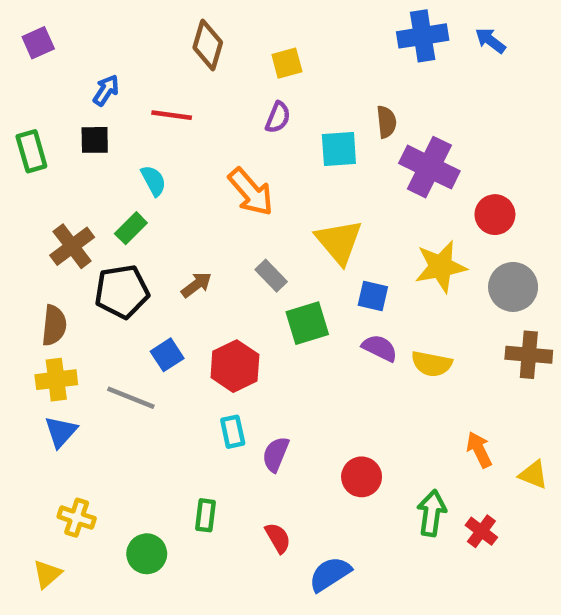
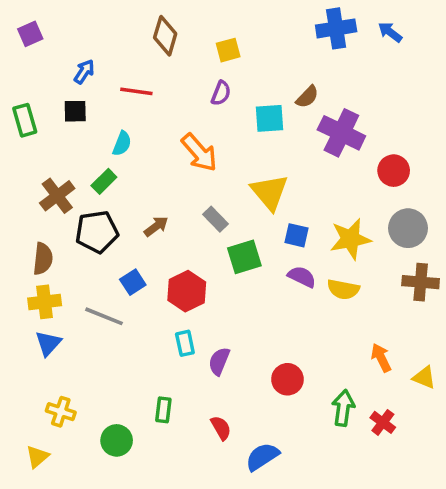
brown semicircle: (386, 122) -> (307, 97), turned 50
cyan semicircle: (154, 181) -> (122, 144), turned 50
yellow star: (441, 267) -> (350, 239), moved

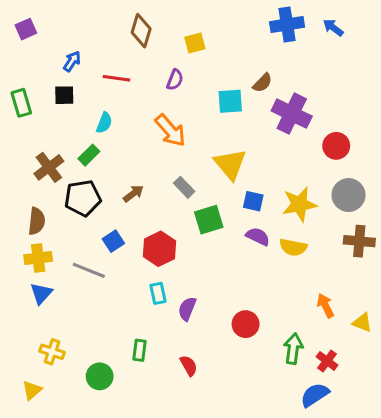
purple semicircle: (221, 93) -> (175, 80), moved
blue semicircle: (262, 457) -> (315, 395), moved

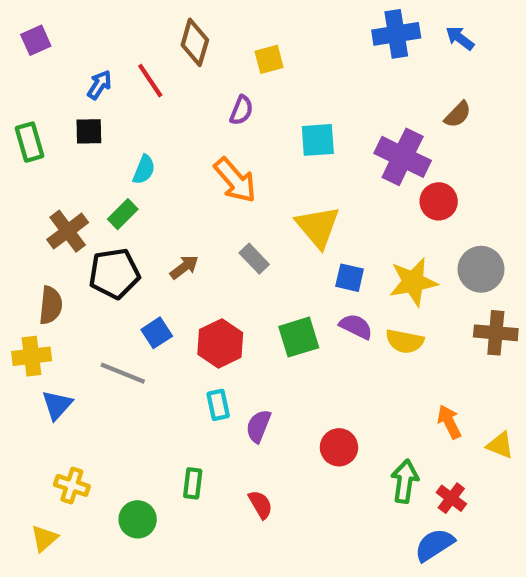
red line: (117, 78) -> (150, 81), moved, turned 48
brown semicircle: (262, 83) -> (458, 114), moved
red circle: (336, 146) -> (439, 201), moved
green square: (209, 220) -> (299, 337), moved
yellow cross: (38, 258) -> (32, 356), moved

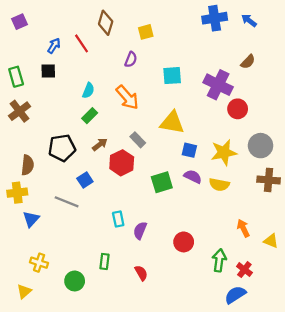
cyan semicircle: (144, 170) -> (88, 90), moved
green rectangle: (123, 214) -> (90, 116), moved
yellow triangle: (318, 227) -> (172, 123), turned -40
brown cross: (68, 231) -> (20, 111), moved
red hexagon: (220, 343) -> (122, 163), moved

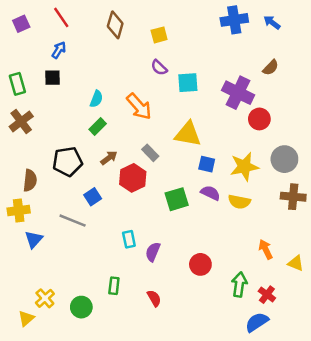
red line: (81, 43) -> (61, 17), moved
purple semicircle: (131, 59) -> (159, 68), moved, turned 112
yellow cross: (39, 263) -> (45, 298), moved, turned 30

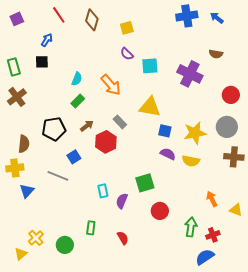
red line: (61, 17) -> (59, 15), moved
brown semicircle: (271, 68) -> (216, 54), turned 56
red circle: (259, 119) -> (231, 95), moved
green square: (177, 199) -> (145, 183), moved
red cross: (267, 295) -> (213, 235), turned 32

